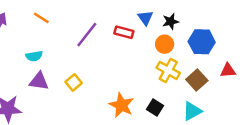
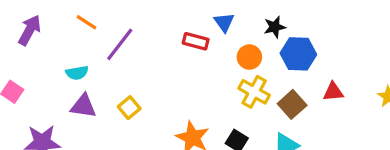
black star: (171, 21) -> (275, 27), moved
purple line: (87, 35) -> (120, 44), moved

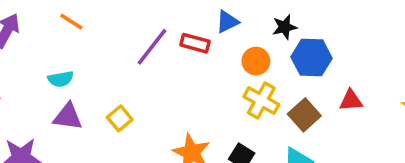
blue triangle: (224, 22) -> (227, 22), turned 40
purple line: (120, 44) -> (152, 47), moved

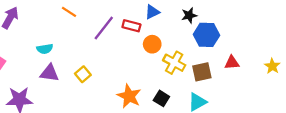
orange line: (71, 22) -> (69, 12), moved
orange circle: (256, 61) -> (152, 44), moved
brown square: (304, 115) -> (202, 72), turned 30

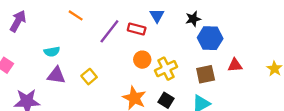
blue triangle: (152, 12) -> (157, 15), turned -35
orange circle: (152, 44) -> (142, 60), moved
yellow cross: (174, 63) -> (166, 69), moved, turned 35

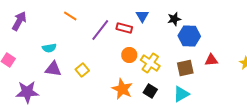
yellow cross: (166, 69) -> (150, 63), turned -30

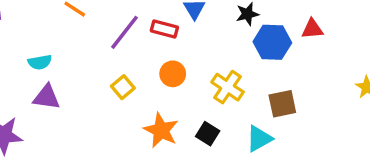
red triangle: (211, 60) -> (312, 29), moved
yellow cross: (150, 63) -> (228, 87), moved
brown square: (185, 68) -> (282, 104), moved
yellow square: (82, 70) -> (123, 87), moved

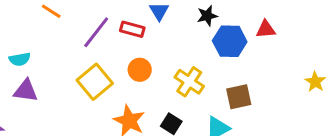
yellow square: (123, 87) -> (95, 82), size x1.6

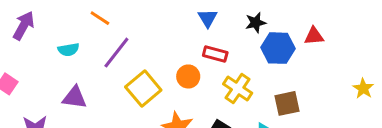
red rectangle: (132, 29) -> (215, 54), moved
purple line: (96, 32) -> (116, 53), moved
cyan semicircle: (20, 59) -> (68, 50), moved

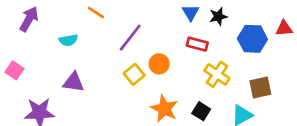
black star: (256, 23) -> (218, 17), moved
purple line: (116, 53) -> (130, 38), moved
orange circle: (188, 76) -> (159, 64), moved
yellow square: (143, 88) -> (134, 74), size x0.7

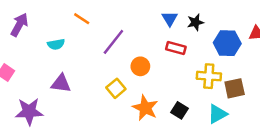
yellow square: (134, 74) -> (116, 88), moved
yellow cross: (217, 74) -> (209, 76), moved, turned -30

